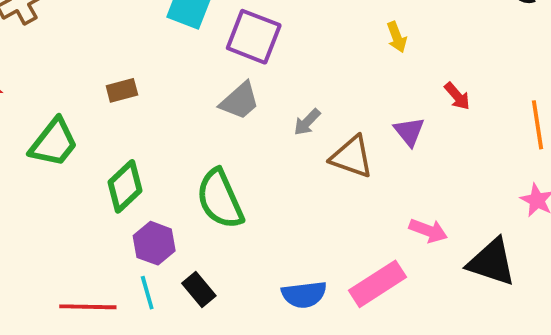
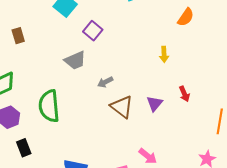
purple square: (254, 37) -> (93, 31), size x0.7
brown rectangle: (122, 90) -> (18, 36), turned 70

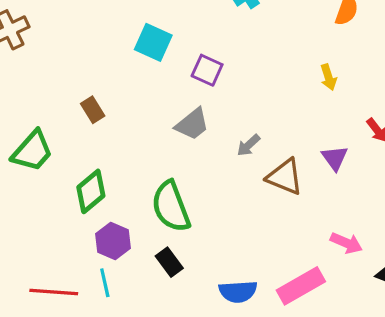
black rectangle: (24, 148) -> (169, 262), moved

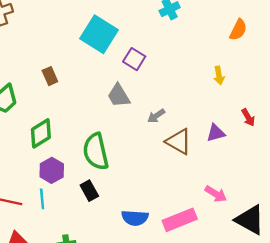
cyan square: (153, 42) -> (99, 34), size x1.4
gray trapezoid: (192, 124) -> (119, 96), turned 90
purple triangle: (335, 158) -> (216, 133), turned 42

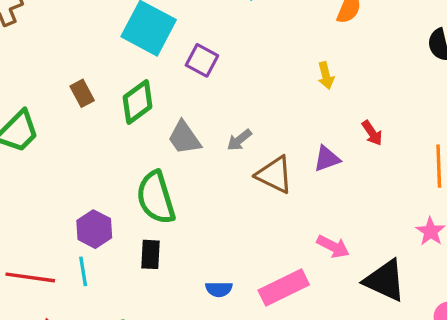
gray trapezoid: (119, 96) -> (184, 138), moved
green diamond: (41, 133) -> (138, 102), moved
black rectangle: (89, 191) -> (150, 254), turned 36
blue semicircle: (135, 218) -> (219, 289), size x0.7

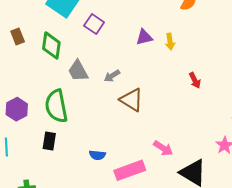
green diamond: (138, 102) -> (51, 46), turned -52
purple triangle: (327, 159) -> (144, 37), moved
purple hexagon: (94, 229) -> (17, 109), moved
blue semicircle: (219, 289) -> (97, 155), moved

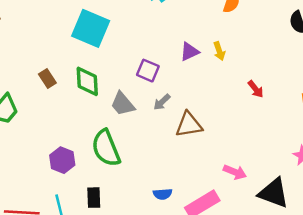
purple square: (94, 24) -> (148, 71), moved
brown triangle: (131, 100) -> (189, 125), turned -30
black rectangle: (49, 141) -> (94, 198), moved

